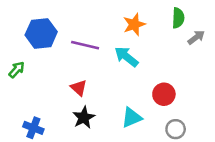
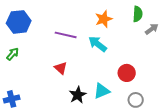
blue hexagon: (41, 33) -> (19, 22), moved
black star: (84, 117) -> (78, 95), moved
blue cross: (33, 128) -> (12, 99), moved, turned -35

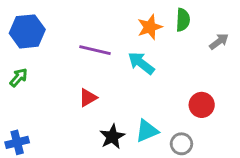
green semicircle: (138, 14) -> (183, 20), moved
red triangle: (61, 68) -> (88, 98), turned 48
red circle: (127, 73) -> (202, 105), moved
gray circle: (136, 100) -> (181, 144), moved

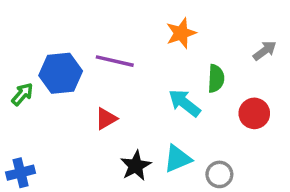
green semicircle: (183, 20) -> (216, 79), moved
blue hexagon: (27, 31) -> (61, 73), moved
cyan arrow: (141, 63) -> (185, 103), moved
red circle: (202, 105) -> (254, 113), moved

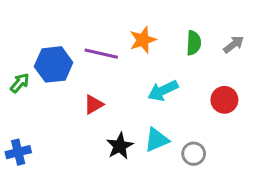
orange star: (181, 33) -> (143, 40), moved
green semicircle: (216, 79) -> (194, 43), moved
cyan arrow: (185, 103) -> (163, 91), turned -64

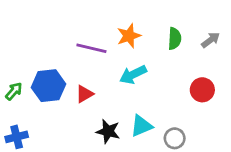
blue hexagon: (54, 64) -> (49, 86), moved
green arrow: (20, 83) -> (14, 91), moved
cyan arrow: (163, 91) -> (133, 75), moved
black star: (120, 146) -> (108, 131), turned -30

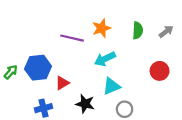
red triangle: (85, 94) -> (62, 83), moved
cyan triangle: (141, 126) -> (111, 86), moved
blue cross: (17, 137) -> (44, 108), moved
gray circle: (175, 138) -> (125, 109), moved

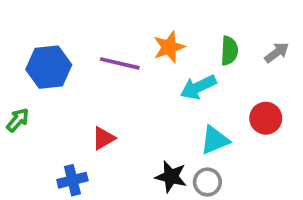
cyan arrow: (105, 59) -> (198, 87), moved
blue hexagon: (38, 68) -> (49, 67), moved
cyan triangle: (111, 86) -> (215, 140), moved
black star: (85, 104) -> (171, 177), moved

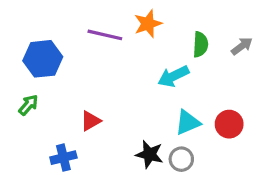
orange star: (169, 47) -> (148, 24), moved
purple line: (120, 63) -> (105, 35), moved
red circle: (266, 118) -> (229, 124), moved
green arrow: (18, 120) -> (28, 105), moved

